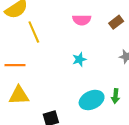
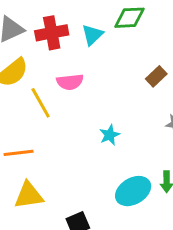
pink semicircle: (82, 20) -> (70, 82), moved

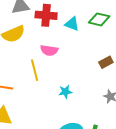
cyan triangle: (92, 35) -> (72, 24), turned 49
yellow line: (41, 103) -> (35, 70), moved

